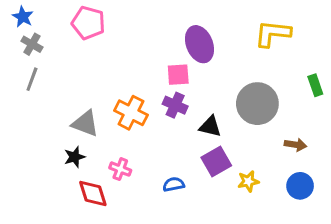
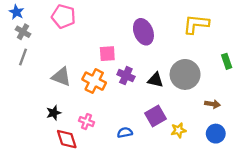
pink square: (178, 75) -> (107, 54), moved
gray triangle: (85, 123) -> (61, 77), moved
black triangle: (210, 126) -> (155, 80), moved

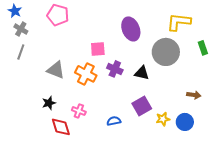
green rectangle: (227, 61) -> (203, 48), moved
gray circle: (185, 74) -> (166, 52), moved
blue circle: (216, 134) -> (185, 122), moved

